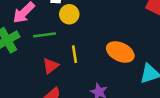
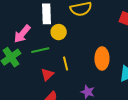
orange ellipse: (120, 52) -> (102, 58), turned 70

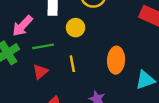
yellow circle: (59, 32) -> (76, 28), moved
red triangle: (47, 74) -> (40, 72), moved

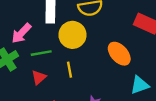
yellow circle: (76, 28) -> (72, 35), size x1.5
orange ellipse: (116, 60) -> (119, 54), moved, turned -45

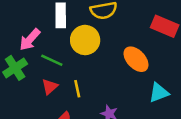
green line: (41, 53) -> (52, 60), turned 36
yellow line: (69, 70) -> (77, 89), moved

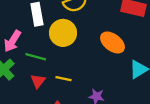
yellow line: (77, 89) -> (63, 79), turned -56

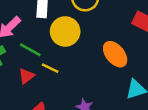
yellow line: (63, 79) -> (50, 68), moved

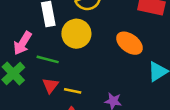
yellow line: (50, 68) -> (73, 91), moved

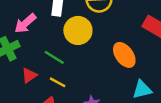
green line: (48, 59) -> (54, 57), moved
red triangle: (50, 85) -> (29, 75), moved

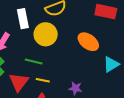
red triangle: (29, 75) -> (19, 82), size x1.5

